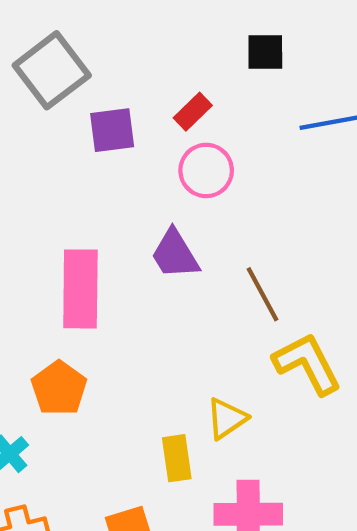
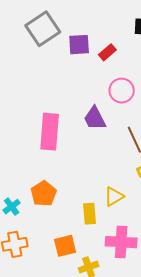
purple square: (112, 130) -> (79, 45), moved
pink circle: (206, 170) -> (122, 91), moved
orange pentagon: (59, 388) -> (44, 194), moved

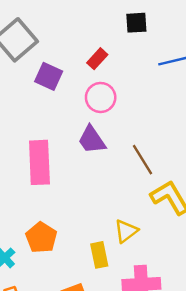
purple square: (79, 45) -> (49, 76), moved, turned 35
pink circle: (122, 91) -> (101, 97), moved

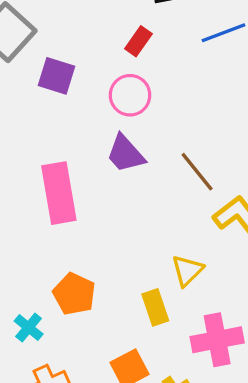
red rectangle: (97, 59) -> (138, 41), moved

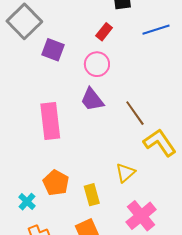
yellow rectangle: (155, 307) -> (92, 195), moved
pink cross: (217, 340) -> (141, 216), turned -32

